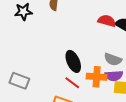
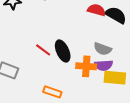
red line: (72, 83) -> (43, 50), moved

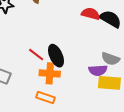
gray semicircle: (103, 49) -> (110, 59), moved
orange cross: (86, 66) -> (50, 73), moved

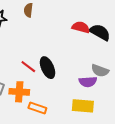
orange cross: (50, 73) -> (19, 92), moved
yellow rectangle: (109, 83) -> (83, 106), moved

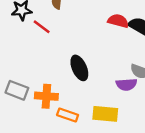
red line: (28, 67) -> (42, 27), moved
yellow rectangle: (83, 106) -> (105, 114), moved

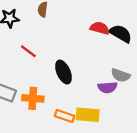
red line: (42, 27) -> (28, 51), moved
orange rectangle: (68, 115) -> (65, 116), moved

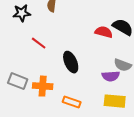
red semicircle: (100, 28) -> (104, 32), moved
yellow rectangle: (88, 115) -> (115, 101), moved

